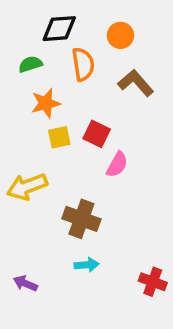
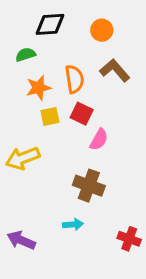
orange semicircle: (83, 64) -> (74, 79), moved
brown cross: (81, 219) -> (89, 186), moved
purple arrow: (25, 283) -> (21, 240), size x1.4

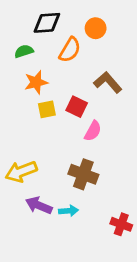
brown L-shape: (115, 70) -> (108, 82), moved
orange semicircle: (74, 79) -> (70, 50), moved, turned 40
yellow arrow: (23, 158) -> (21, 172), moved
purple arrow: (21, 240) -> (39, 205), moved

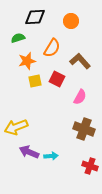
orange semicircle: (70, 50) -> (52, 48), moved
pink semicircle: (93, 131) -> (80, 97), moved
brown cross: (83, 174) -> (84, 129), moved

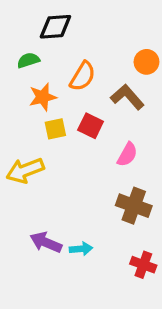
orange circle: (71, 21) -> (146, 62), moved
yellow arrow: (16, 127) -> (25, 170), moved

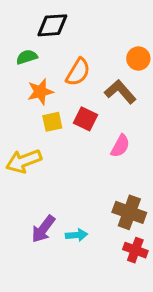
brown cross: (134, 206) -> (129, 212), moved
purple arrow: (46, 242) -> (43, 229), turned -76

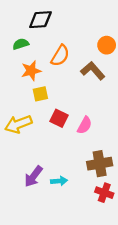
red square: (86, 119) -> (59, 118), moved
pink semicircle: (120, 146) -> (85, 125), moved
brown cross: (129, 212) -> (100, 164), turned -30

